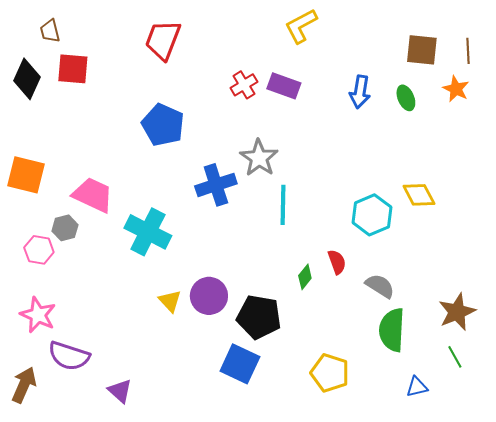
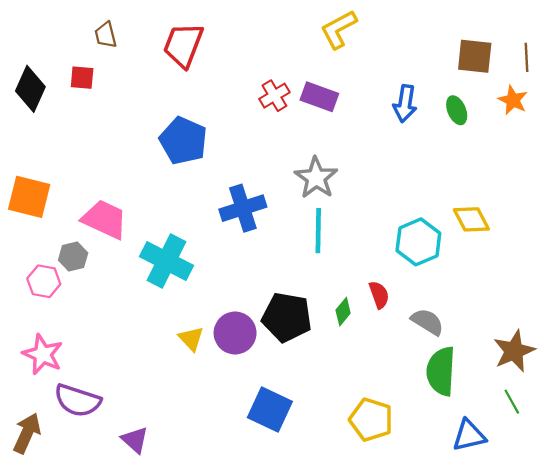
brown trapezoid: (50, 31) -> (106, 35), moved
red square: (73, 69) -> (82, 78), size x0.7
gray star: (259, 158) -> (316, 178), moved
black pentagon: (259, 317) -> (287, 317), moved
blue triangle: (417, 387) -> (469, 435), size x1.4

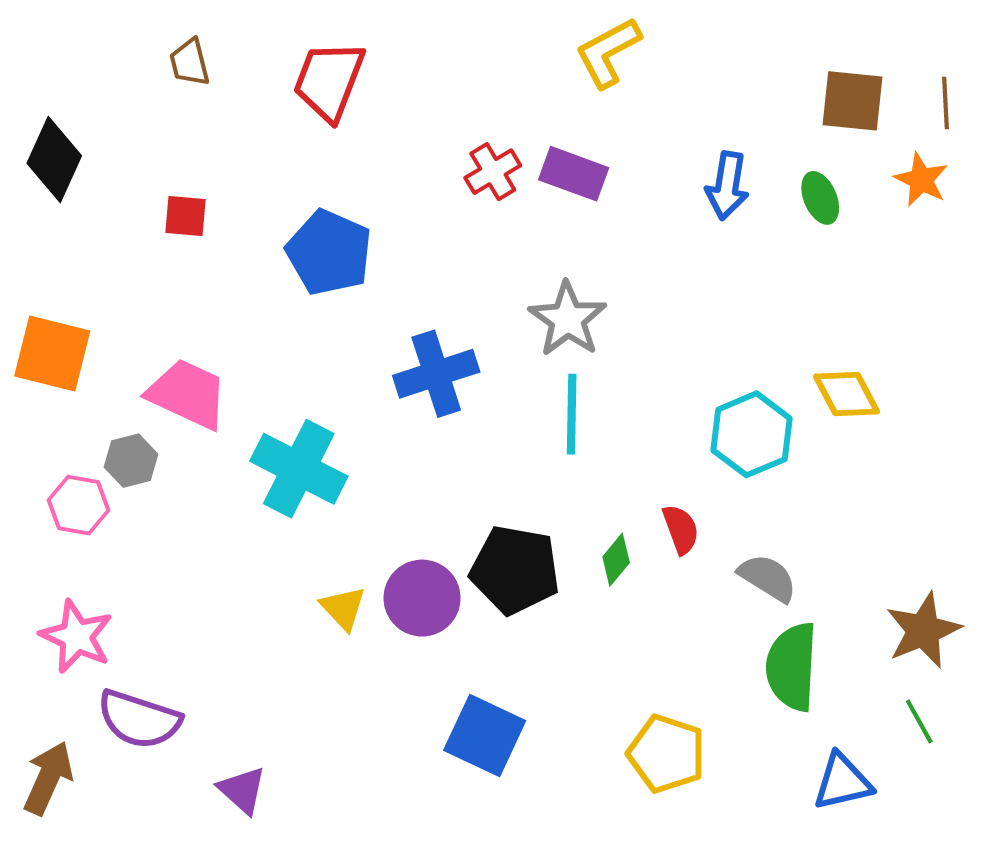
red square: (82, 78) -> (186, 216), moved

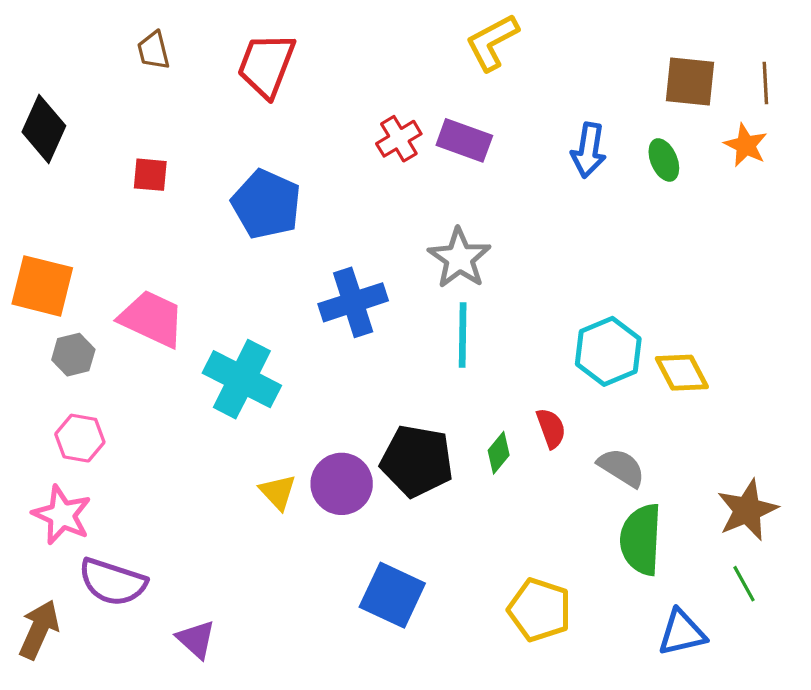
yellow diamond: (846, 394) -> (682, 373), moved
gray hexagon: (131, 461) -> (73, 355), moved
pink hexagon: (78, 505) -> (80, 438), moved

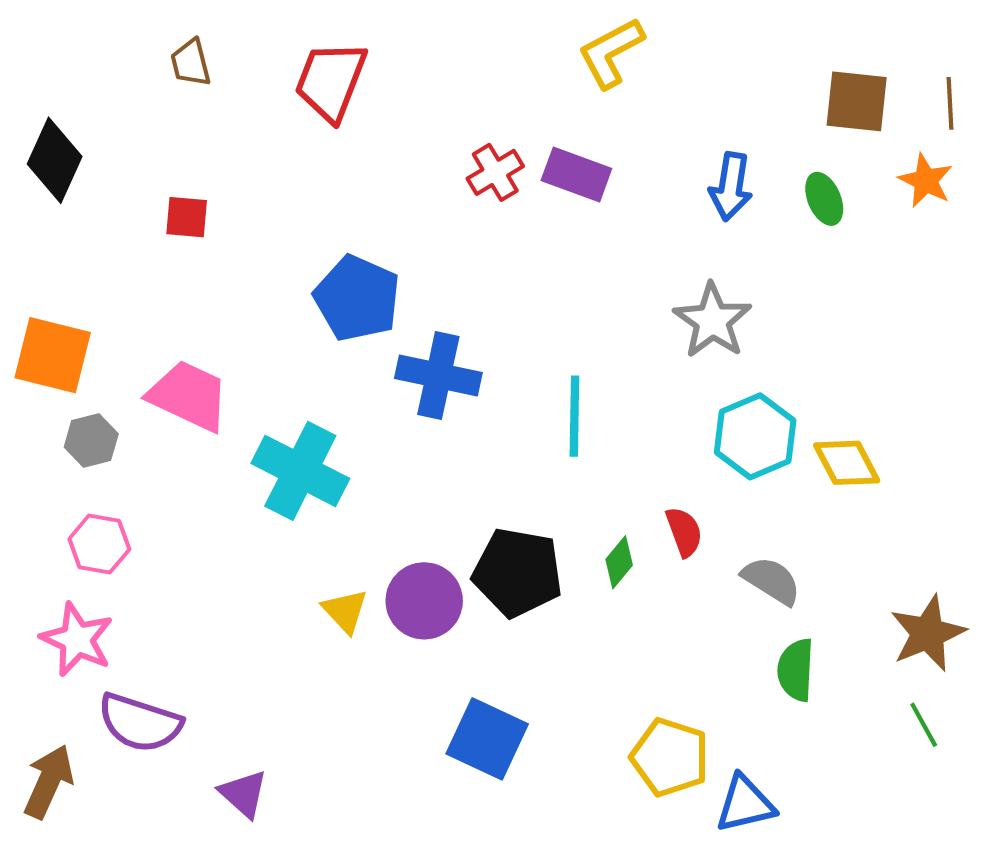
blue pentagon: (266, 204) -> (357, 298), moved
gray star: (459, 258) -> (713, 321), moved
blue cross: (353, 302) -> (438, 375), turned 30
green semicircle: (641, 539) -> (796, 670), size x0.7
blue triangle: (682, 633) -> (745, 804), moved

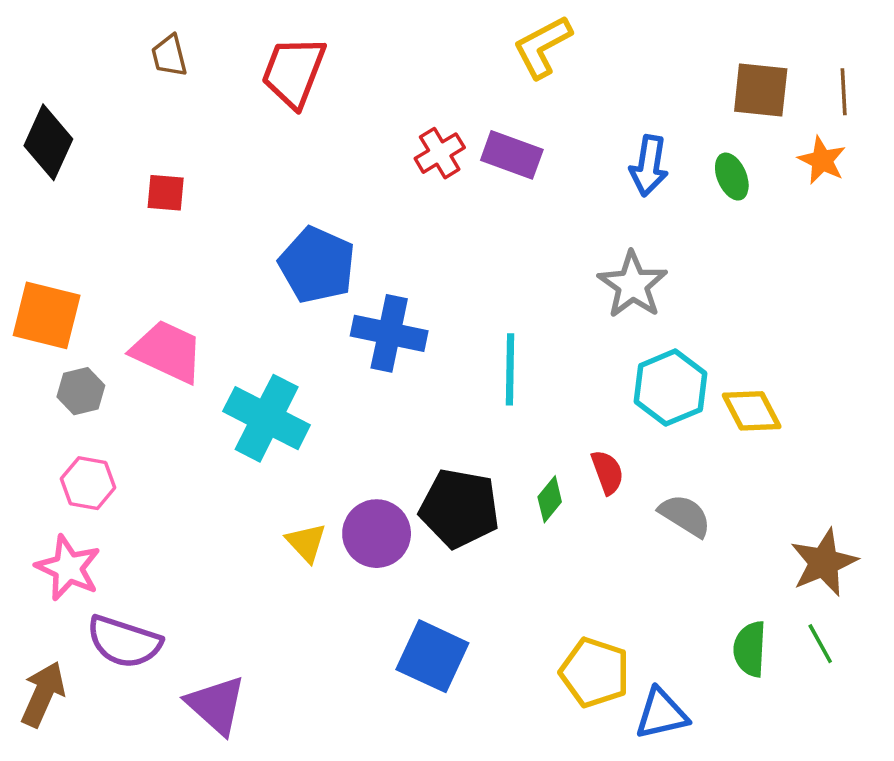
green semicircle: (796, 670) -> (750, 649), moved
purple triangle: (243, 794) -> (216, 705), size x1.4

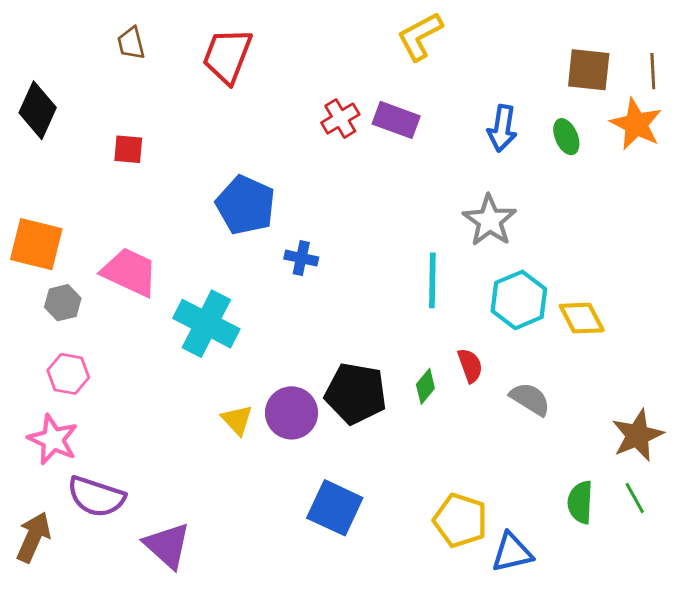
orange star: (822, 160) -> (636, 124), size x1.4
blue cross: (389, 333) -> (301, 258), size x0.6
cyan line: (510, 369) -> (432, 280), moved

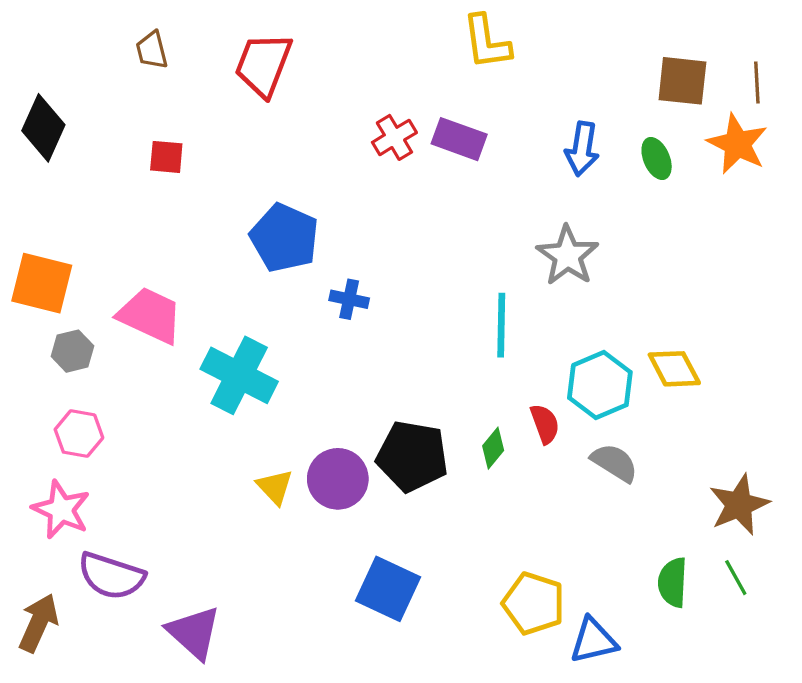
yellow L-shape: (420, 36) -> (487, 42), turned -70
red square: (128, 149) -> (166, 157), moved
cyan hexagon: (519, 300) -> (600, 385), moved

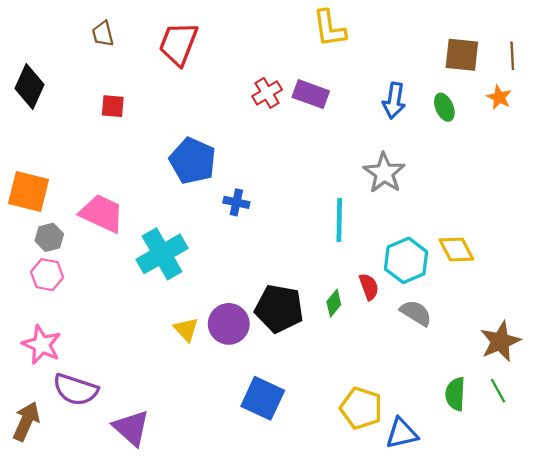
orange star: (737, 144) -> (499, 97), size x0.6
cyan cross: (239, 375) -> (162, 254), turned 33
pink hexagon: (79, 434) -> (47, 275), moved

